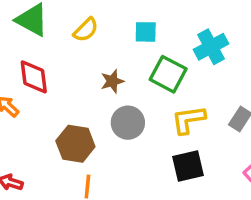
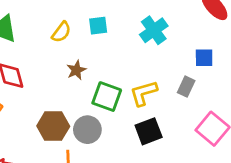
yellow semicircle: (86, 30) -> (61, 32), moved
green square: (168, 74) -> (107, 97), moved
gray circle: (128, 123) -> (87, 130), moved

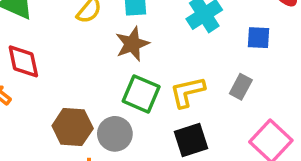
blue square: (204, 58) -> (259, 38), moved
brown star: (76, 70) -> (132, 44), moved, size x1.4

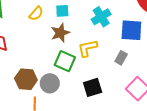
blue square: (259, 38) -> (131, 30), size x1.6
yellow L-shape: (187, 92) -> (88, 48), moved

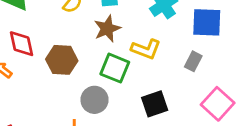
yellow L-shape: (88, 48) -> (146, 49), turned -145
brown hexagon: (26, 79) -> (62, 60), moved

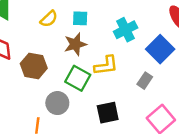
blue square: (207, 22) -> (160, 49), turned 36
yellow L-shape: (146, 49) -> (106, 65), turned -35

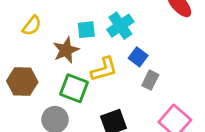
cyan square: (80, 18) -> (86, 30), moved
blue square: (160, 49) -> (138, 57), moved, size x0.6

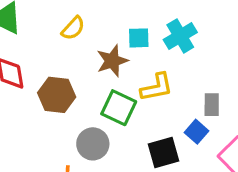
blue square: (138, 57) -> (196, 132), moved
gray rectangle: (150, 80) -> (212, 105), turned -30

